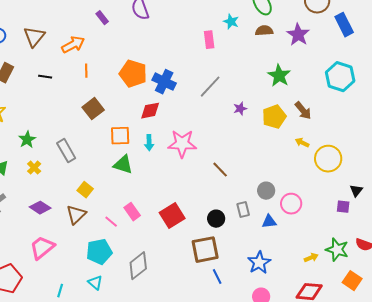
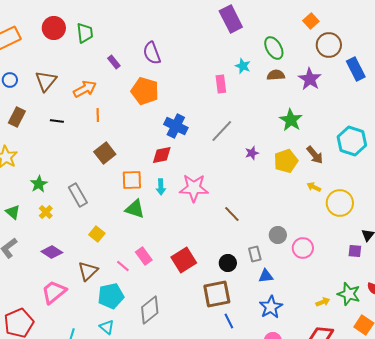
orange pentagon: (133, 74) -> (145, 91), moved
cyan hexagon: (340, 77) -> (352, 141), moved
brown triangle: (76, 215) -> (88, 271), moved
blue triangle: (269, 222) -> (266, 276), moved

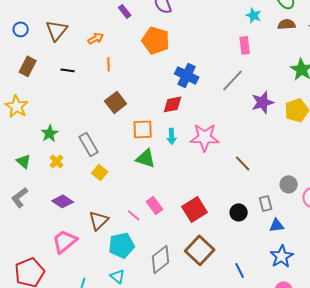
pink rectangle: (221, 84) -> (245, 45), moved
orange arrow: (85, 89) -> (96, 38), size x0.7
purple star: (252, 153) -> (263, 102), size x1.6
yellow square: (97, 234) -> (100, 172), moved
brown square: (217, 294) -> (200, 250), moved, turned -36

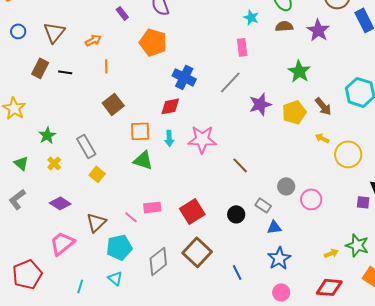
brown rectangle: (28, 66) -> (40, 68), moved
gray rectangle: (266, 203) -> (263, 205), turned -42
pink rectangle: (155, 205) -> (152, 207), turned -60

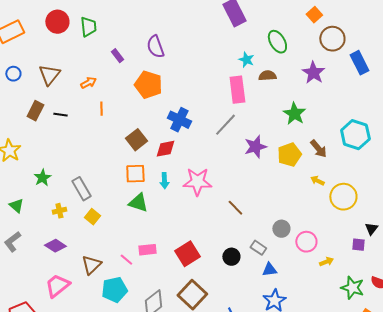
brown semicircle: (284, 26) -> (267, 76), moved
pink rectangle: (242, 47) -> (237, 90), size x1.5
brown square: (113, 104) -> (136, 140), moved
yellow cross: (54, 163) -> (59, 211), moved, turned 32
yellow arrow: (331, 253) -> (326, 262), moved

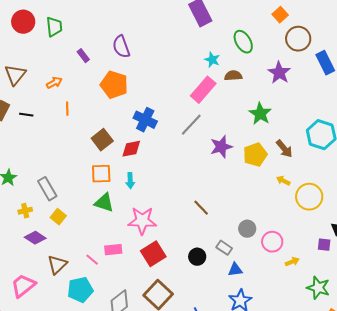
pink rectangle: (237, 90) -> (203, 90), turned 48
pink star: (197, 182) -> (142, 221), moved
purple diamond: (55, 246) -> (35, 238), moved

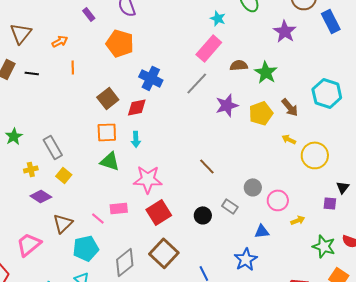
brown semicircle: (233, 76) -> (239, 65), moved
blue triangle: (235, 270) -> (262, 231), moved

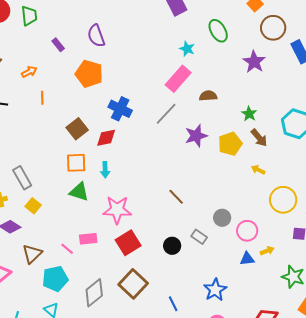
green star: (266, 72) -> (249, 114), moved, size x0.7
yellow circle: (315, 155) -> (283, 200), moved
blue triangle: (262, 231) -> (247, 259), moved

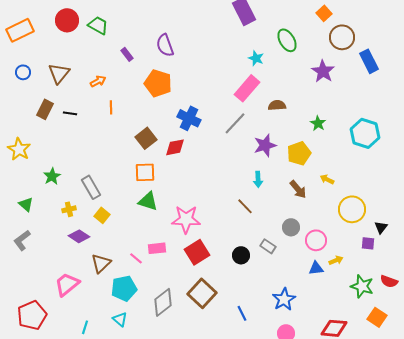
green trapezoid: (29, 16) -> (98, 25), turned -55
brown arrow: (259, 138) -> (298, 189), moved
cyan arrow: (105, 170) -> (258, 179), moved

